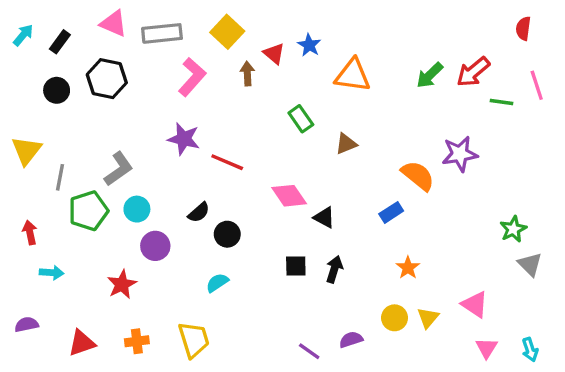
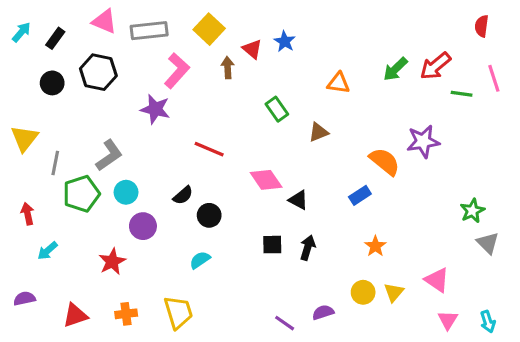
orange triangle: (353, 75) -> (338, 83), moved, size x0.7
purple star: (184, 139) -> (155, 109), moved
cyan arrow: (52, 273) -> (48, 251), turned 135

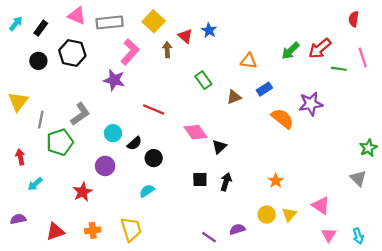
cyan circle: (126, 192) -> (113, 133), moved
blue rectangle: (360, 195) -> (264, 89), moved
black triangle: (298, 200) -> (219, 147), turned 49
green star: (472, 211) -> (368, 148), moved

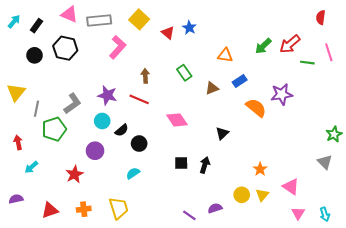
brown arrow: (167, 50) -> (145, 76), moved
purple star: (114, 80) -> (107, 95), moved
black triangle: (219, 147) -> (222, 133), moved
orange star: (276, 181) -> (260, 169), moved

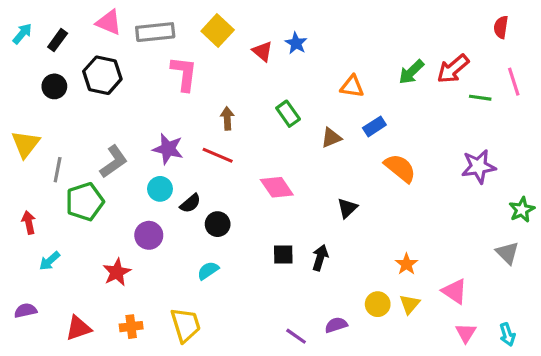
pink L-shape: (118, 47) -> (184, 74), turned -35
purple star: (282, 94) -> (479, 166), moved

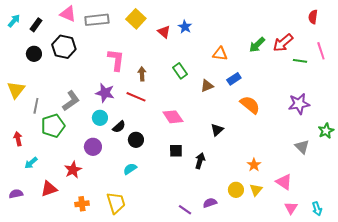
pink L-shape: (184, 74) -> (116, 60), moved
gray triangle: (507, 253) -> (302, 147), moved
black square: (283, 255) -> (176, 151), moved
red triangle: (78, 328) -> (49, 189), moved

